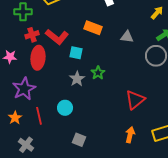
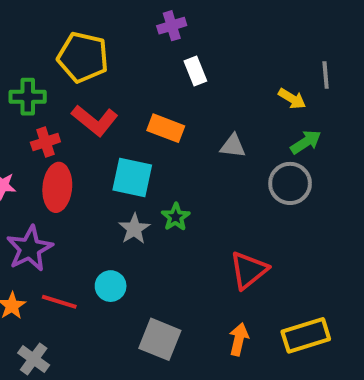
yellow arrow: (157, 13) -> (292, 99), turned 80
red L-shape: (57, 37) -> (95, 120), moved
cyan square: (76, 53) -> (132, 178), size x1.5
red line: (39, 116) -> (59, 302), turned -60
gray square: (79, 140) -> (160, 339), moved, size x1.5

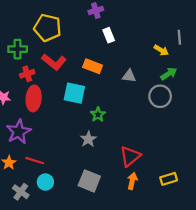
gray star: (134, 229) -> (88, 139), moved
red triangle: (249, 270) -> (130, 156), moved
cyan circle: (111, 286) -> (45, 182), moved
yellow rectangle: (306, 335) -> (169, 179), size x0.7

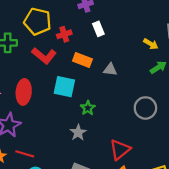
red cross: (27, 74) -> (64, 34), moved
gray triangle: (129, 76) -> (110, 70), moved
gray circle: (160, 96) -> (145, 108), moved

